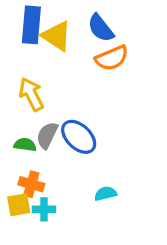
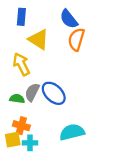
blue rectangle: (31, 25) -> (21, 17), size x0.7
yellow triangle: (57, 36) -> (39, 39), moved
orange semicircle: (112, 58) -> (76, 39), turned 130
cyan semicircle: (105, 194) -> (72, 132), size x1.6

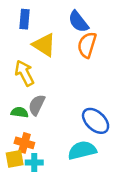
blue ellipse: (54, 93) -> (96, 121), moved

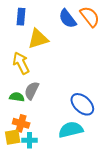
yellow triangle: (44, 45) -> (38, 39), turned -50
orange semicircle: (87, 45) -> (90, 17), moved, turned 125

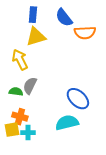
blue rectangle: (21, 17) -> (33, 15), moved
orange semicircle: (90, 17) -> (85, 33), moved, turned 125

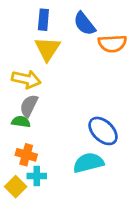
yellow triangle: (36, 37) -> (47, 49), turned -40
yellow arrow: (20, 60) -> (26, 79), turned 130
gray semicircle: (30, 86) -> (29, 106), moved
yellow square: (12, 130) -> (16, 187), moved, turned -35

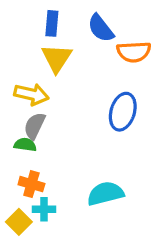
blue ellipse: (103, 131) -> (123, 112), moved, turned 64

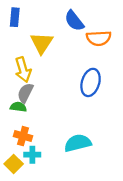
blue rectangle: (52, 23) -> (15, 17), moved
yellow arrow: (31, 94) -> (23, 70), turned 60

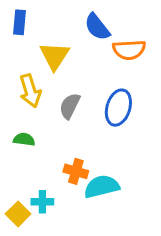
gray semicircle: (25, 93) -> (70, 106), moved
orange cross: (23, 136) -> (76, 171), moved

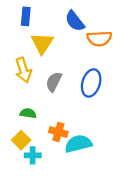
blue rectangle: (20, 22) -> (26, 16), moved
green semicircle: (24, 139) -> (28, 113), moved
yellow square: (18, 214) -> (21, 140), moved

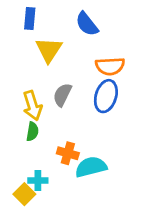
orange semicircle: (99, 39) -> (110, 66), moved
yellow arrow: (23, 70) -> (32, 106), moved
green semicircle: (28, 113) -> (32, 131), turned 91
yellow square: (21, 140) -> (24, 194), moved

